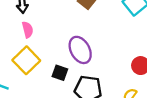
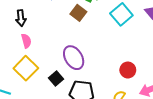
black square: (60, 73) -> (56, 78), turned 32

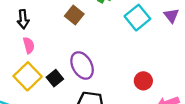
brown square: (78, 13) -> (74, 15), moved
black square: (56, 78) -> (55, 78), moved

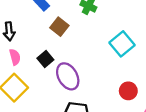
cyan square: (137, 18) -> (122, 44), moved
black square: (55, 78) -> (45, 59), moved

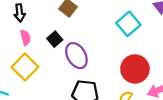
red circle: (128, 91) -> (135, 69), size x1.6

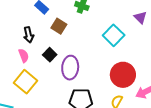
black arrow: (20, 13) -> (29, 35), moved
purple ellipse: (76, 56) -> (70, 68), turned 40

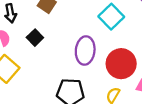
purple ellipse: (70, 68) -> (85, 50), moved

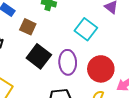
black square: (35, 38) -> (39, 56), moved, size x1.6

